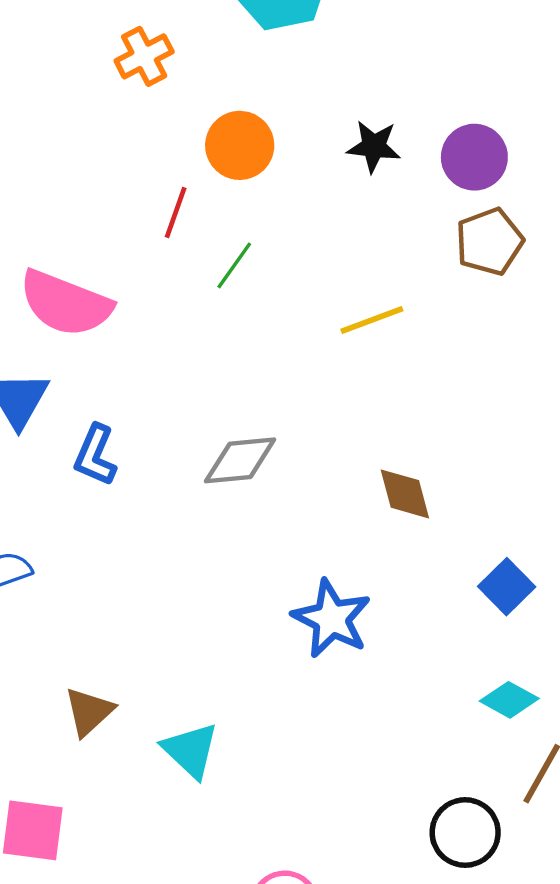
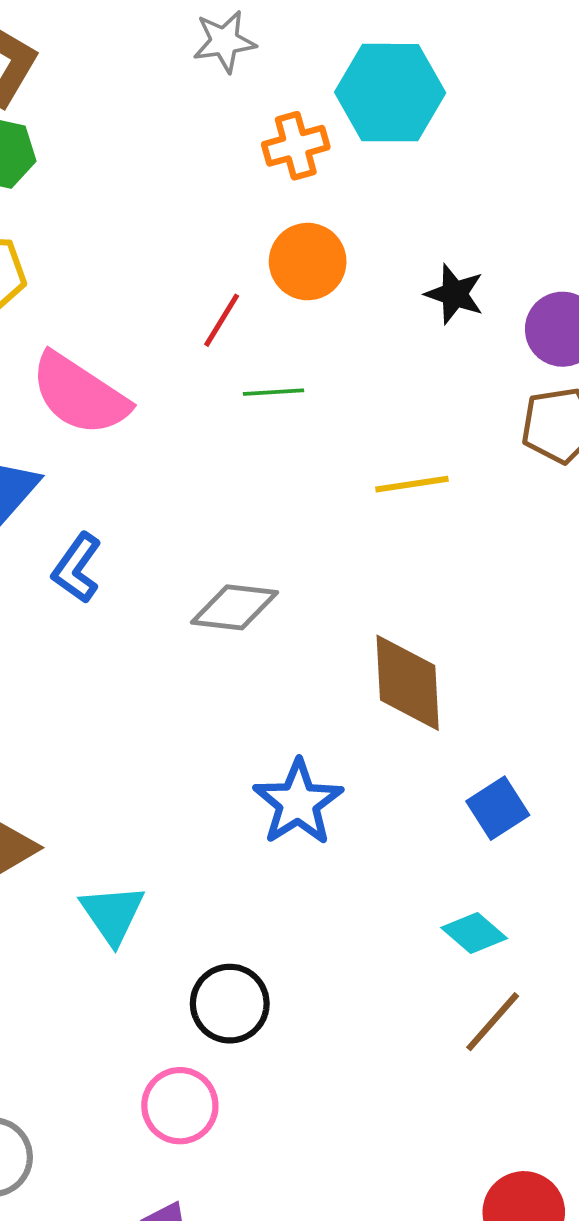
orange cross: (144, 56) -> (296, 146), moved
green line: (234, 265) -> (274, 392), turned 39
brown diamond: (405, 494) -> (408, 683), size x1.5
black circle: (465, 833) -> (230, 1004), moved

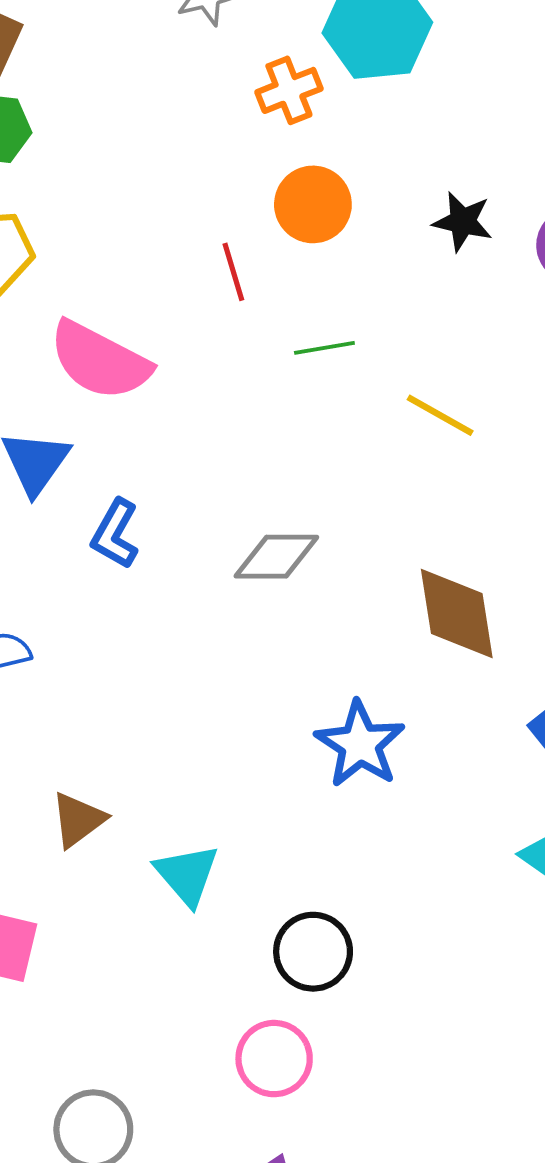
red line: (222, 320) -> (233, 272), turned -42
green line: (274, 392) -> (324, 348), moved
yellow line: (412, 484) -> (440, 415), turned 44

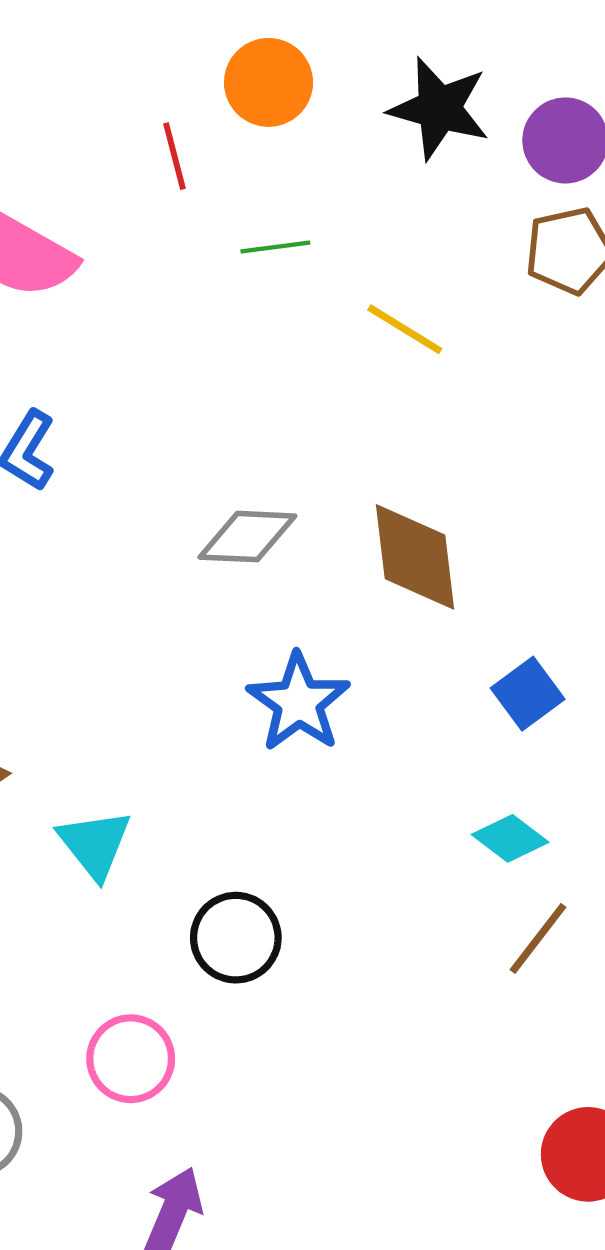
black star: (463, 221) -> (439, 108), size x1.5
gray diamond: (276, 557) -> (247, 537), moved
pink circle: (274, 1059) -> (131, 1059), moved

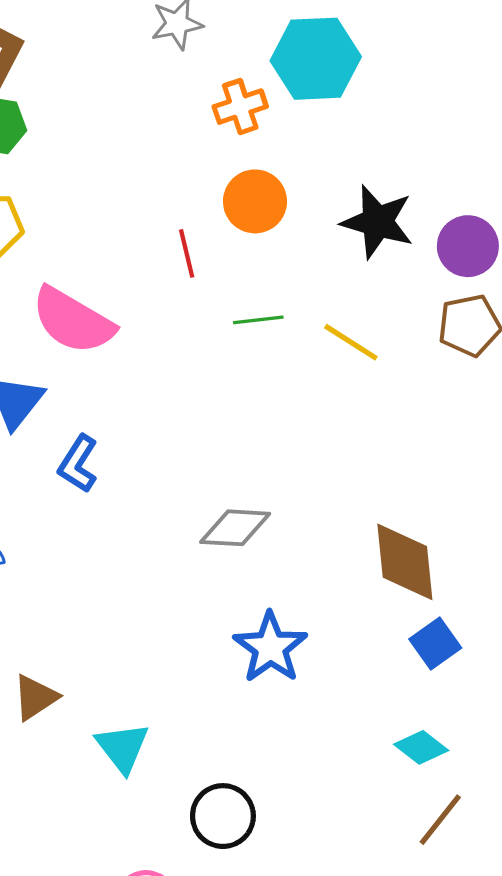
yellow line: (405, 329) -> (351, 342), moved
brown diamond: (415, 557) -> (405, 562), moved

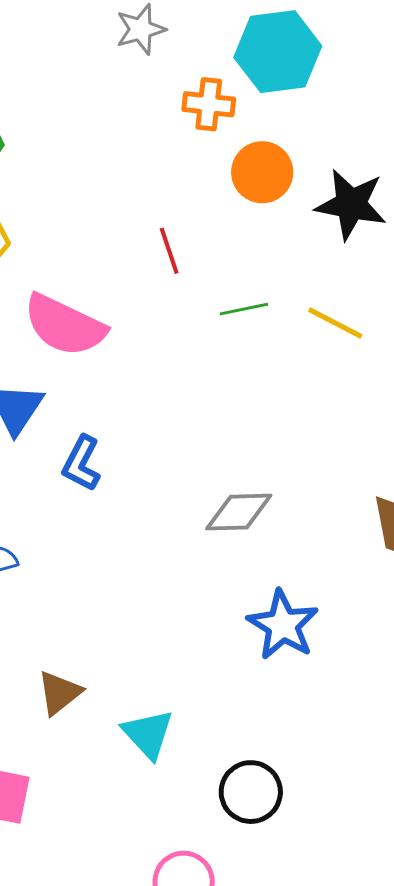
orange cross: (240, 107) -> (209, 104), turned 30
orange circle: (255, 201) -> (262, 172), moved

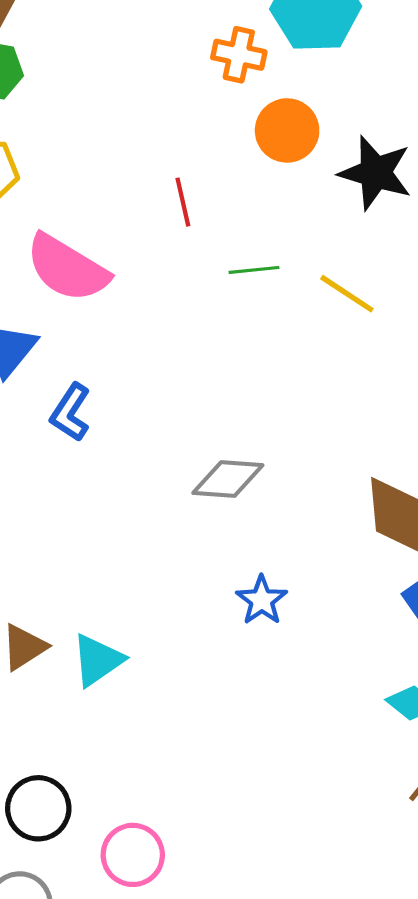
blue star: (283, 625) -> (262, 600), size x0.7
cyan triangle: (148, 734) -> (97, 660), moved, turned 32
black circle: (251, 792) -> (38, 808), moved

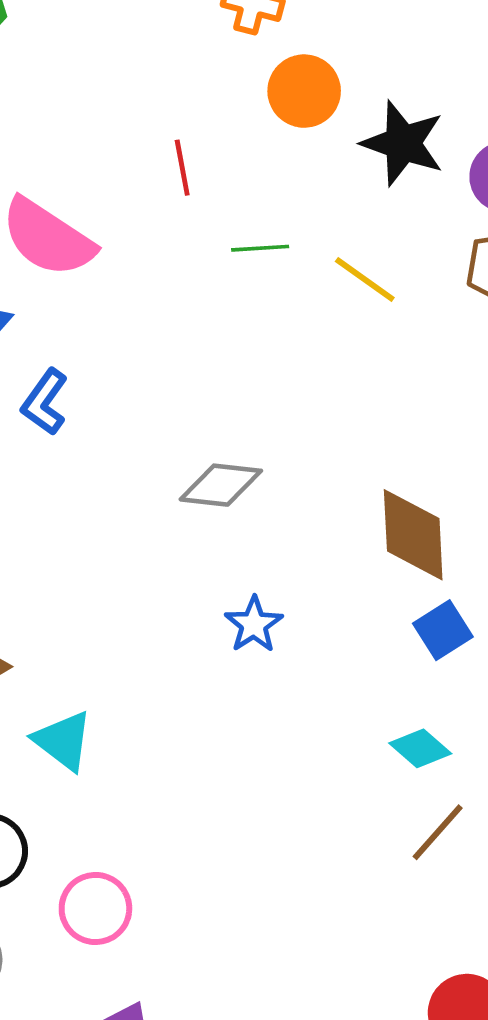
cyan triangle: (97, 660) -> (63, 741), moved, turned -50

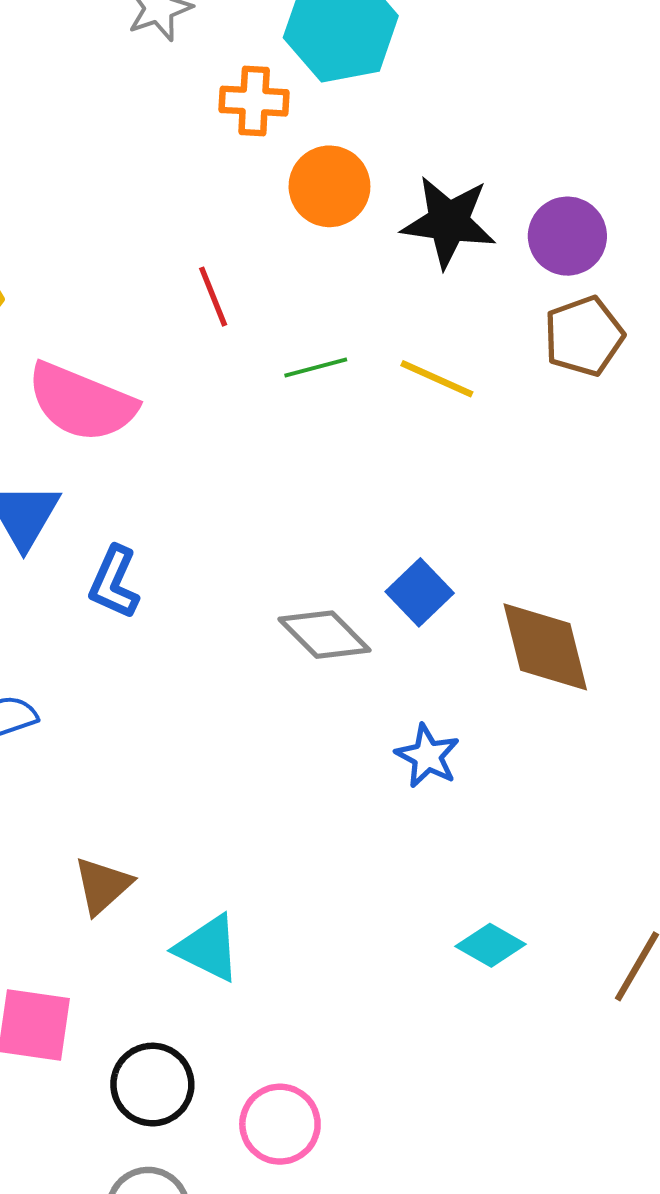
gray diamond: (221, 485) -> (324, 635), turned 50
blue star: (254, 624) -> (427, 756), moved
blue square: (443, 630) -> (420, 592), moved
cyan diamond: (420, 748) -> (491, 945), moved

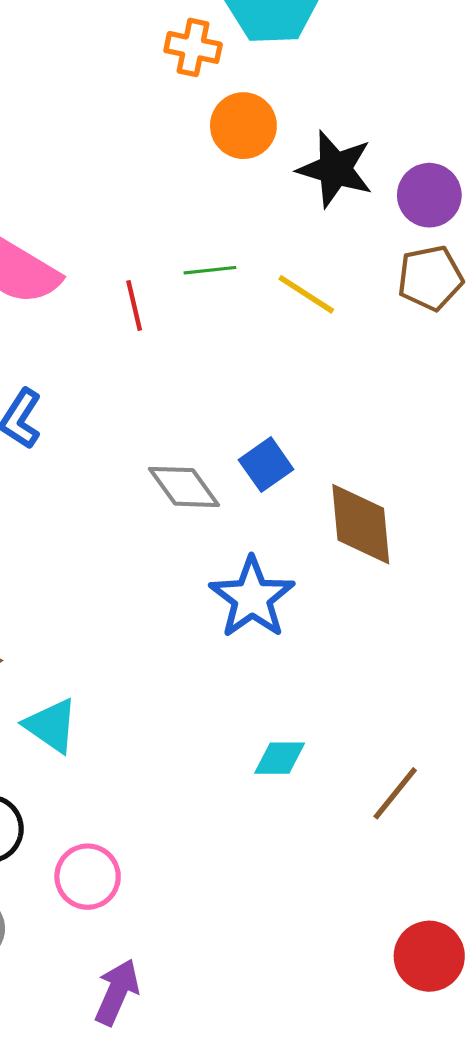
red line: (213, 297) -> (134, 306), moved
blue star: (427, 756) -> (252, 598), size x1.6
cyan diamond: (491, 945) -> (280, 758), turned -38

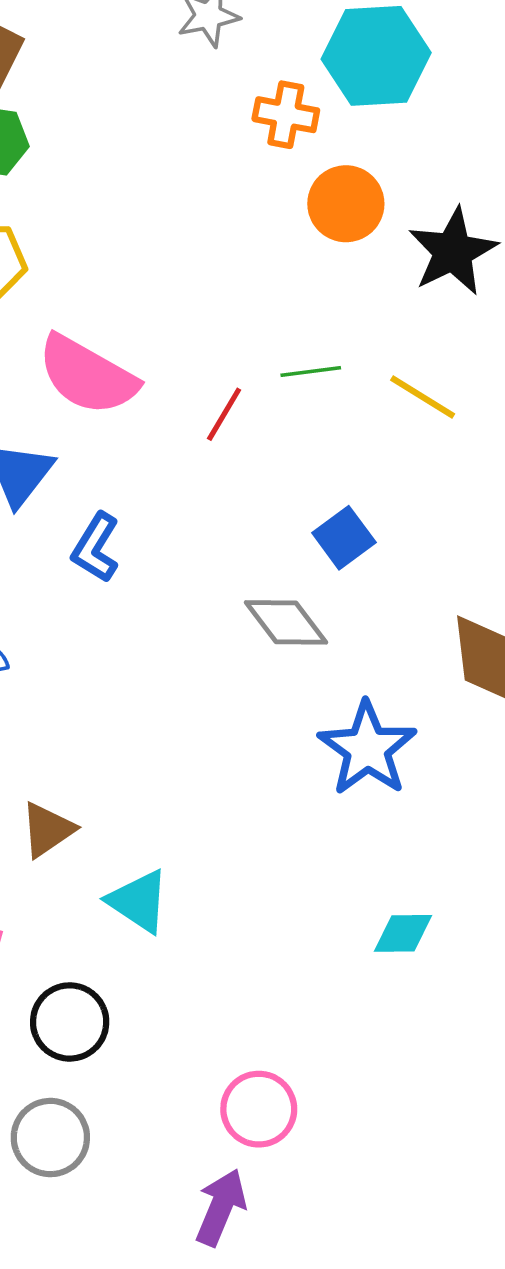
black star: (335, 169) -> (453, 252), turned 30
red line: (134, 306) -> (224, 414), turned 45
blue square: (266, 465) -> (344, 538), moved
pink circle: (88, 877) -> (259, 1109), moved

